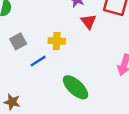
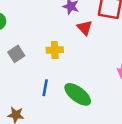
blue line: (38, 61) -> (45, 88), moved, turned -42

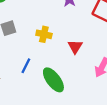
red triangle: (85, 28) -> (75, 47), moved

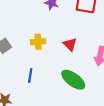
green ellipse: (53, 80) -> (73, 80), moved

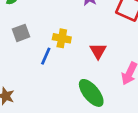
blue line: (30, 75) -> (46, 56), moved

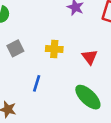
blue line: (46, 56) -> (37, 83), moved

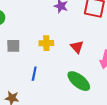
gray square: (15, 48) -> (13, 46), turned 32

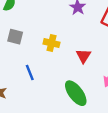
blue line: (34, 74) -> (30, 73), turned -48

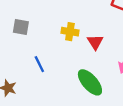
yellow cross: (52, 43) -> (70, 32), moved

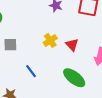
yellow cross: (70, 32) -> (50, 40), turned -32

